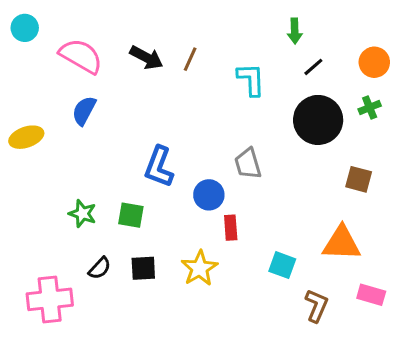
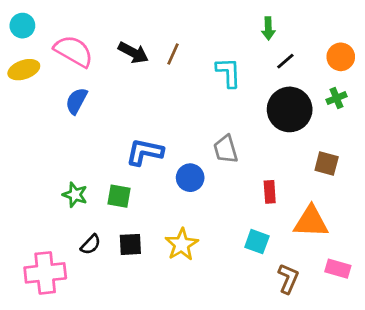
yellow ellipse: (26, 137) -> (24, 70), moved
blue L-shape: (159, 167) -> (145, 152), turned 81
red rectangle: (231, 228) -> (270, 192), moved

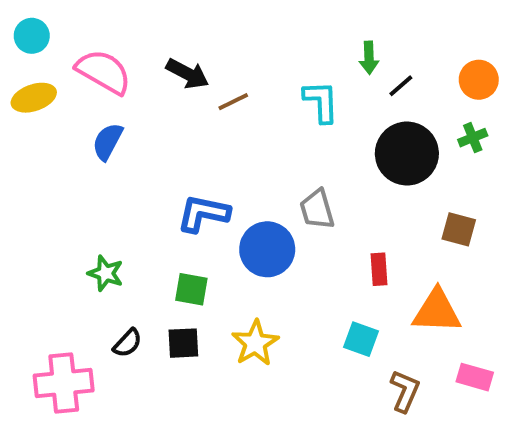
green arrow: (268, 28) -> (369, 58), moved
brown line: (173, 54) -> (233, 102), moved, turned 40
blue circle: (190, 178) -> (267, 249), size x1.4
green square: (119, 196) -> (191, 289), moved

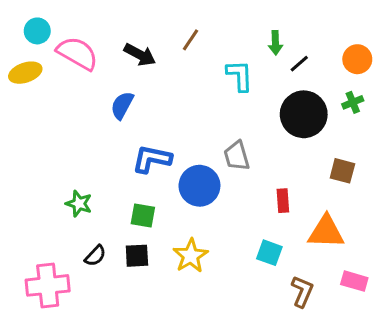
cyan circle: (32, 36) -> (37, 31), moved
brown line: (233, 102) -> (191, 40), moved, turned -30
blue semicircle: (108, 142) -> (122, 105), moved

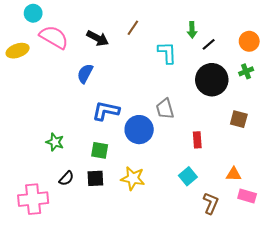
cyan circle: (37, 31) -> (33, 13), moved
orange triangle: (326, 232) -> (234, 174), moved, size x0.6
cyan square: (269, 253) -> (188, 176), turned 30
yellow star: (191, 256) -> (133, 178), turned -30

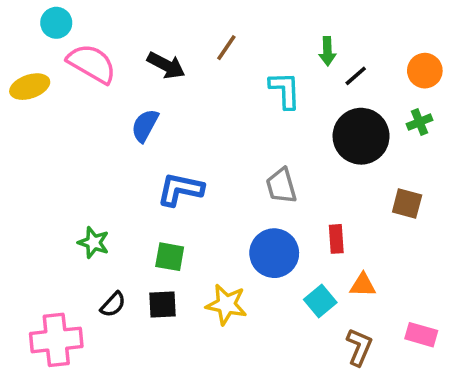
blue circle: (139, 130) -> (274, 253), moved
orange triangle: (234, 174) -> (363, 285), moved

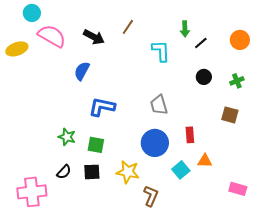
green cross: (420, 122) -> (237, 81), moved
black circle: (361, 136) -> (204, 77), size x0.5
green star: (93, 243) -> (67, 137), moved
brown L-shape: (359, 347) -> (151, 196), moved

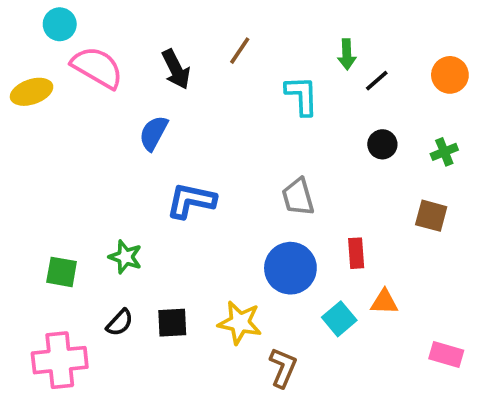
black arrow: (94, 37) -> (176, 69), turned 35
green square: (96, 145) -> (62, 272), moved

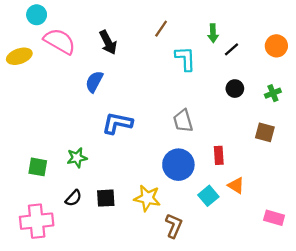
brown line: (240, 51) -> (161, 29), moved
green star: (125, 257) -> (77, 158), turned -30
orange triangle: (384, 302) -> (236, 185), turned 30

